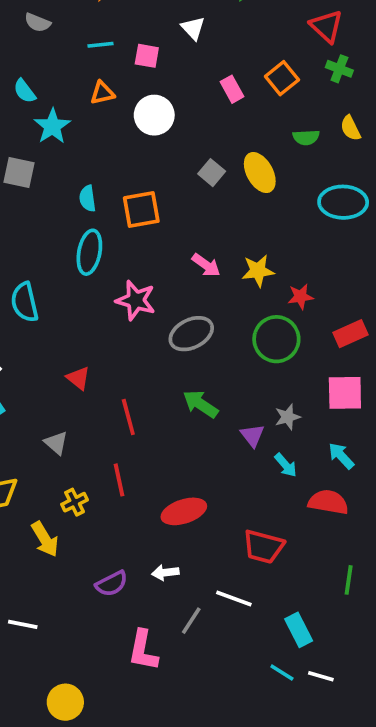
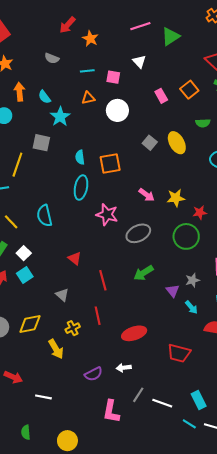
green arrow: (200, 404) -> (143, 273), turned -66
white line: (234, 598) -> (162, 403), moved

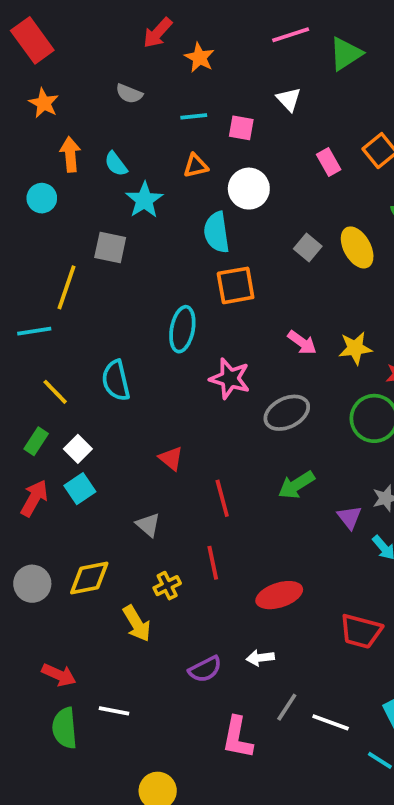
cyan semicircle: (80, 157) -> (217, 232), moved, size x1.5
green semicircle: (26, 432) -> (65, 728), moved, size x1.5

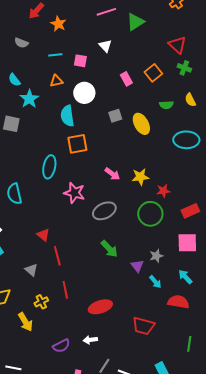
gray square: (308, 247) -> (115, 116), moved, turned 32
green arrow: (296, 485) -> (109, 249), turned -102
red line: (222, 498) -> (57, 256), moved

